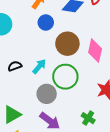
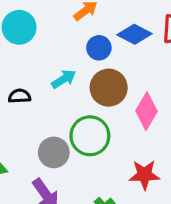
blue circle: (46, 22) -> (99, 48), moved
cyan arrow: (39, 66) -> (64, 79), moved

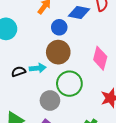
cyan arrow: (64, 79) -> (38, 68), moved, turned 42
brown circle: (109, 88) -> (58, 52), moved

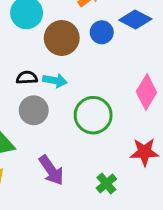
brown circle: (58, 52) -> (62, 38), moved
gray circle: (50, 100) -> (34, 110), moved

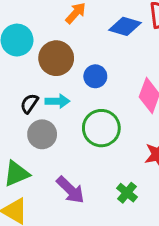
blue circle: (102, 32) -> (95, 76), moved
black semicircle: (27, 78) -> (29, 104), turned -42

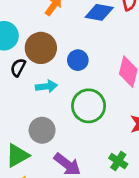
black semicircle: (29, 104) -> (18, 67), moved
gray circle: (42, 134) -> (42, 130), moved

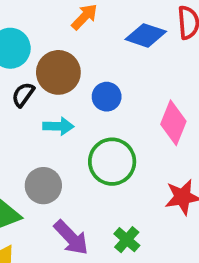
green cross: (118, 161) -> (127, 240), moved

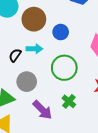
black semicircle: (23, 95) -> (15, 55), moved
green cross: (127, 240) -> (69, 101), moved

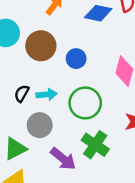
cyan arrow: (34, 49) -> (47, 94), moved
green cross: (69, 101) -> (95, 145), size x1.5

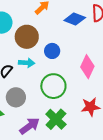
cyan arrow: (47, 94) -> (27, 63), moved
purple arrow: (63, 159) -> (30, 126), turned -85

